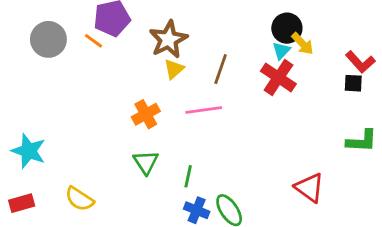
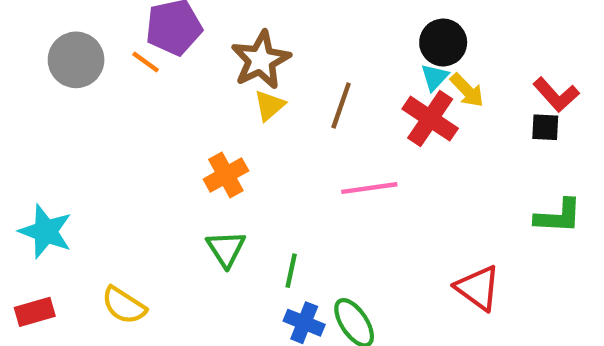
yellow arrow: (302, 44) -> (467, 90), moved
pink line: (204, 110) -> (369, 188), moved

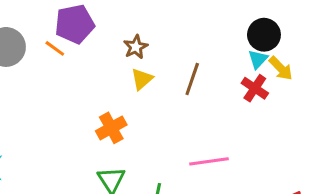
brown star: (261, 60) -> (136, 47), size x0.6
red cross: (430, 119) -> (255, 88), size x0.7
pink line: (369, 188) -> (209, 161), moved

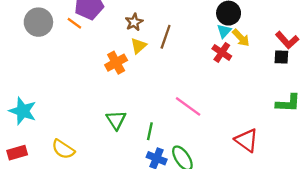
brown line: (192, 79) -> (166, 37), moved
orange cross: (111, 128) -> (116, 63), moved
pink line: (209, 161) -> (188, 106), turned 44

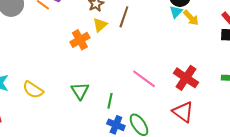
red cross: (222, 52) -> (186, 78), moved, size x1.4
red triangle: (247, 140) -> (183, 112), moved
yellow semicircle: (63, 149) -> (33, 90), moved

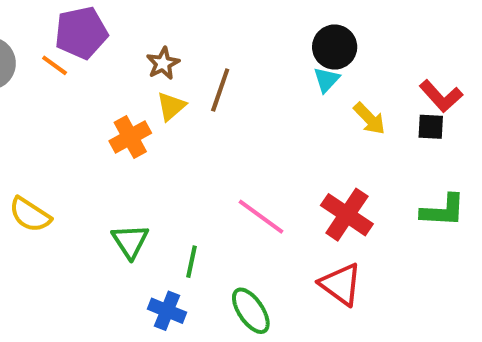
yellow arrow: (191, 18) -> (369, 119), moved
yellow semicircle: (33, 90) -> (30, 215), moved
blue cross: (116, 125) -> (167, 311), moved

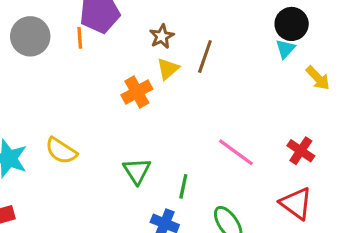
orange line: (55, 65) -> (80, 38), turned 50
red cross: (347, 215) -> (301, 151), size x0.7

